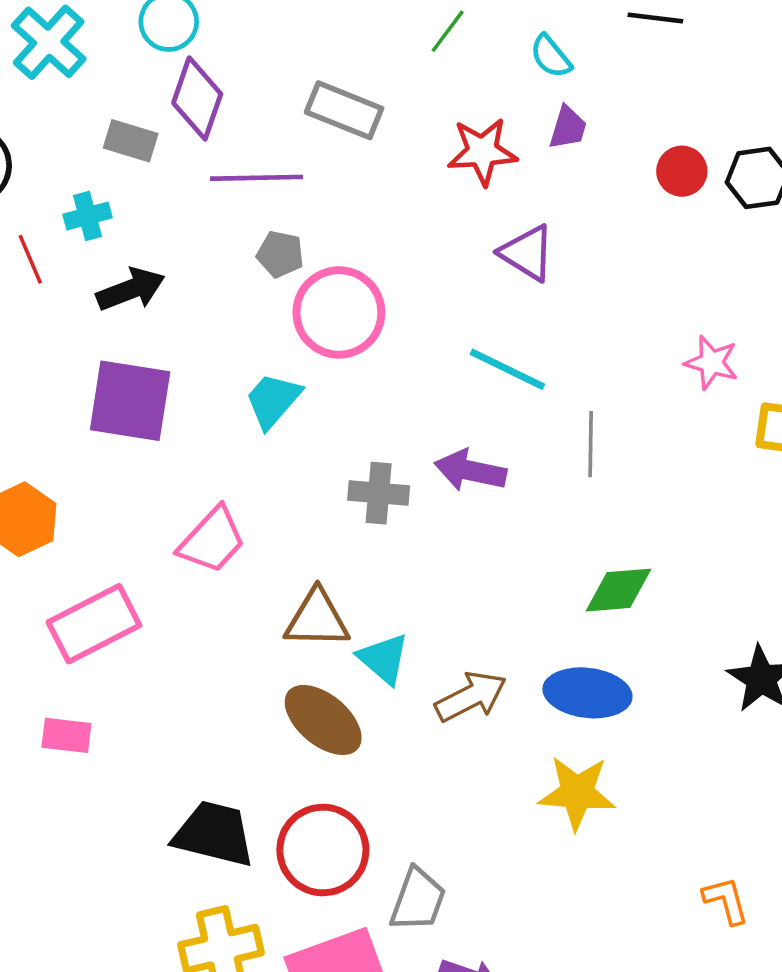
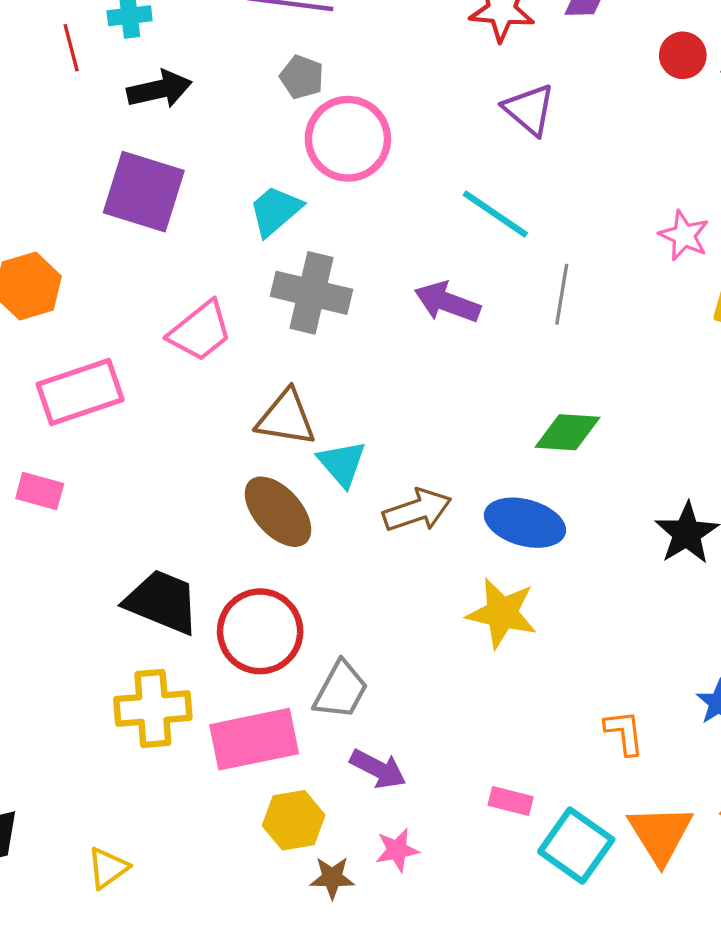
gray cross: (379, 493) -> (312, 293), moved, size x1.4

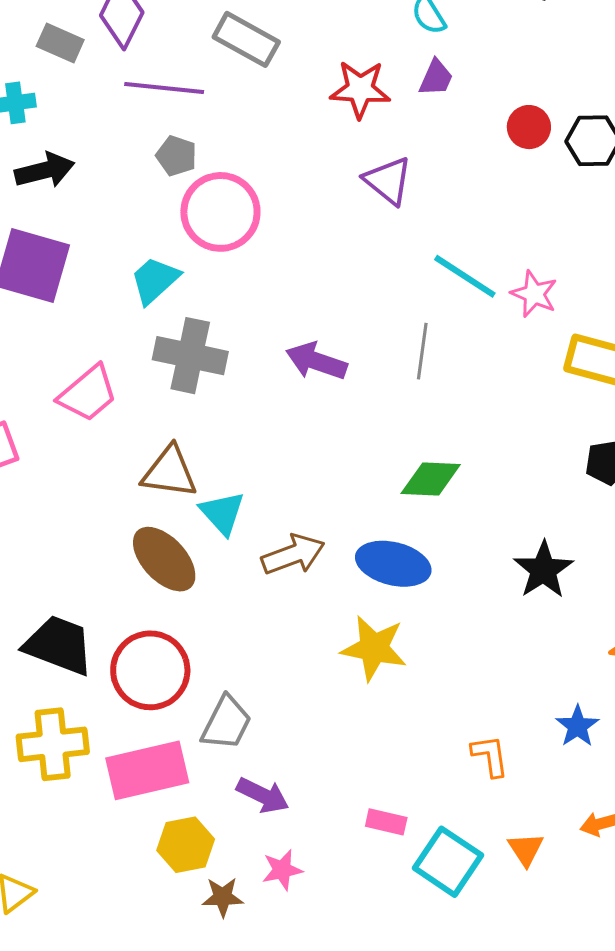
cyan line: (495, 214) -> (465, 276), moved
orange triangle: (660, 834) -> (526, 849), size x0.6

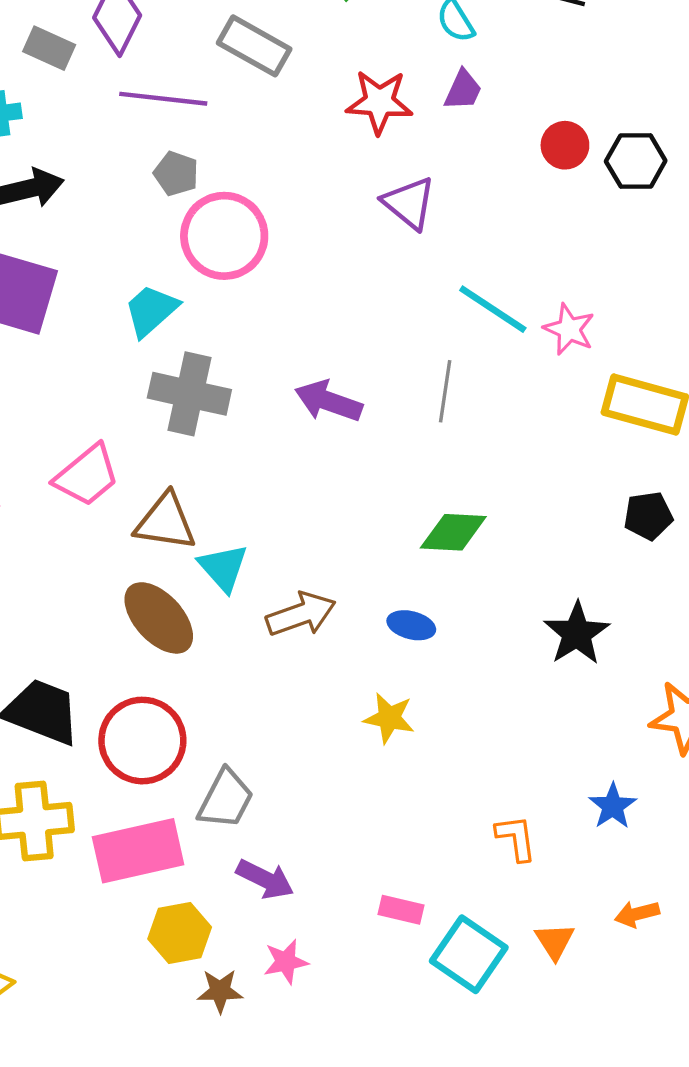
pink trapezoid: (88, 394) -> (87, 475), moved
blue ellipse: (393, 564) -> (411, 625), size x0.6
yellow star: (374, 648) -> (389, 718), size x0.7

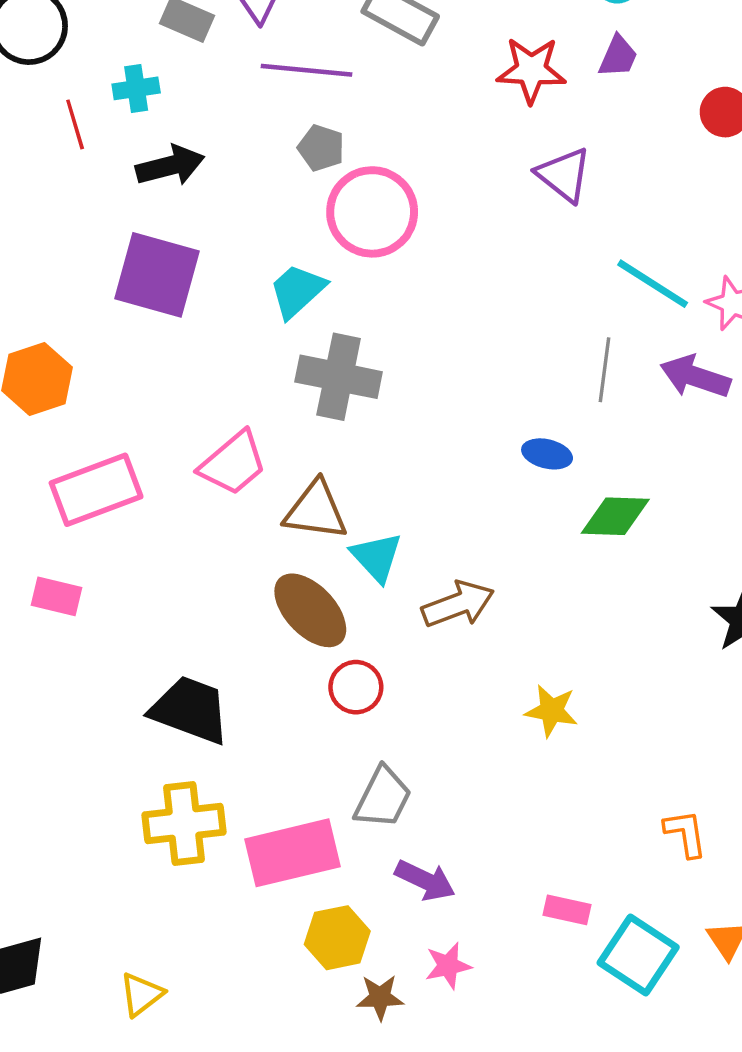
purple arrow: (328, 401) -> (695, 377), moved
blue ellipse: (411, 625) -> (547, 454), moved
red circle: (142, 741) -> (356, 687), moved, size x0.6

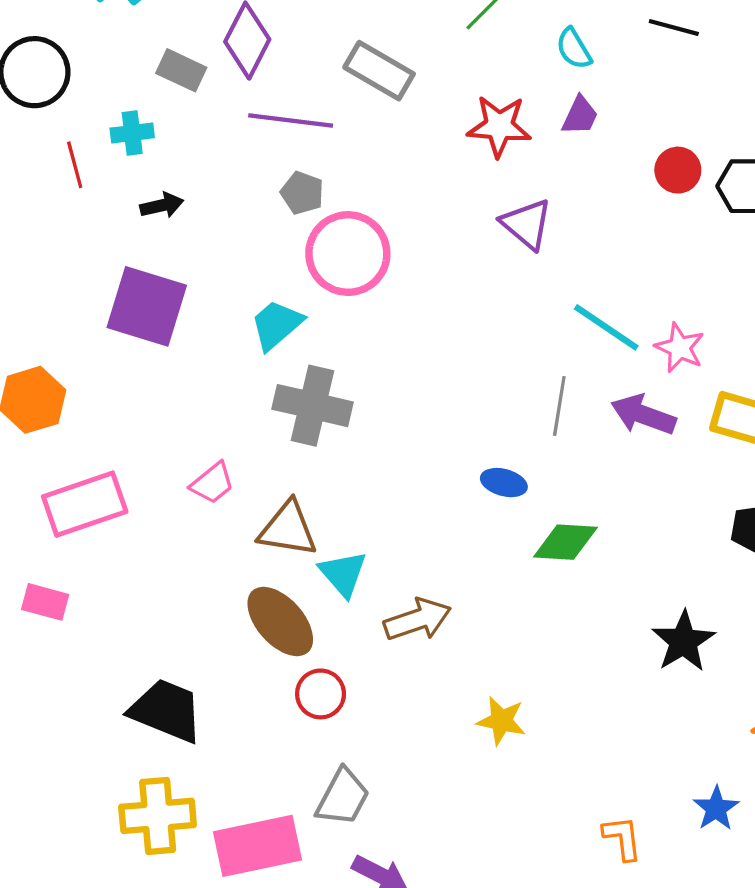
black arrow: (170, 166) -> (162, 205), size x0.7
pink trapezoid: (233, 463) -> (212, 483), size x0.7

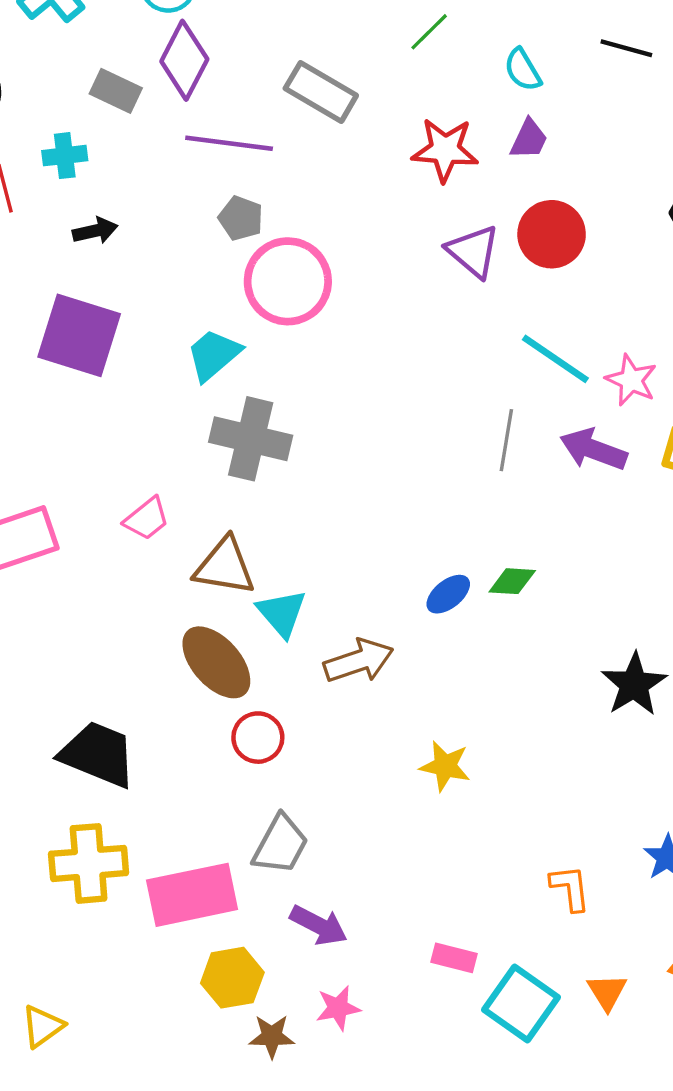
red circle: (678, 170) -> (552, 234), moved, size x1.4
blue ellipse: (504, 483) -> (448, 594), moved, turned -54
green diamond: (565, 542) -> (512, 581), size x0.7

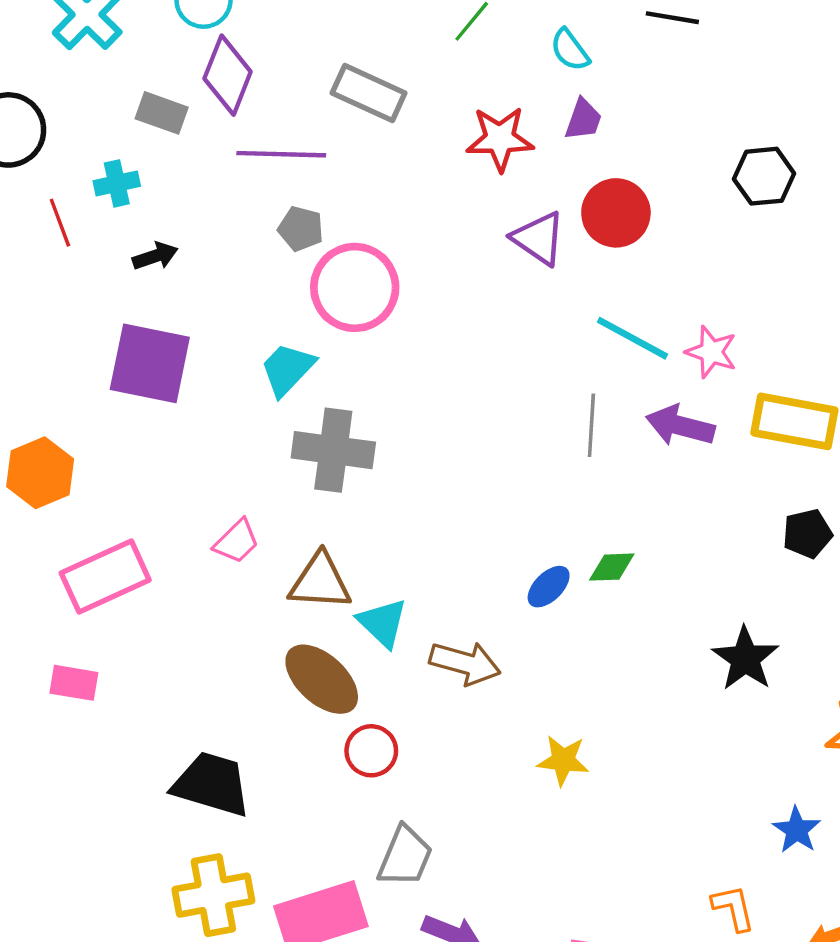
brown arrow: (359, 661) -> (465, 663), turned 40
orange L-shape: (570, 888) -> (733, 908), moved

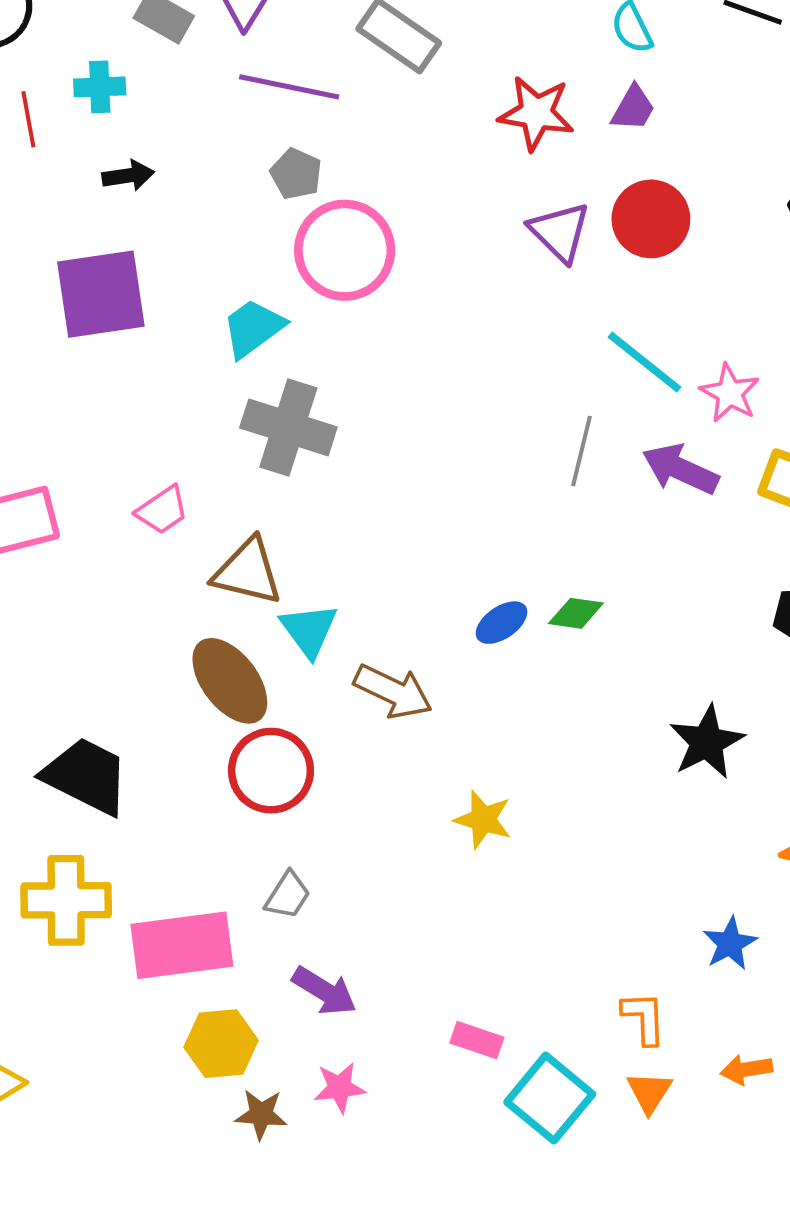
purple square: (150, 363) -> (101, 294), turned -30
red circle: (371, 751) -> (271, 771), size x1.4
gray trapezoid: (405, 856) -> (288, 895), size x0.7

